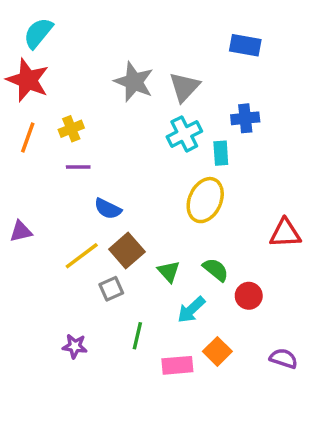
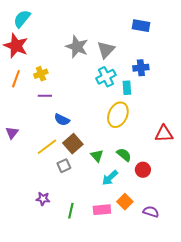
purple triangle: (21, 231) -> (12, 133), turned -40
green line: (137, 336) -> (71, 211), moved
purple semicircle: (283, 358) -> (151, 212), moved

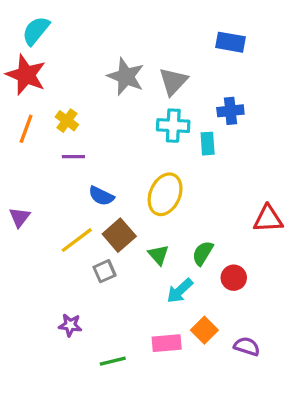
yellow cross: (41, 74) -> (67, 121), turned -32
cyan cross: (106, 77) -> (173, 126), turned 30
yellow ellipse: (118, 115) -> (165, 194), moved
green semicircle: (124, 155) -> (203, 253), turned -98
green line: (71, 211) -> (113, 361), moved, turned 63

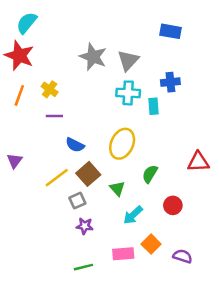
green semicircle: (203, 253) -> (150, 174), moved
purple star: (70, 325) -> (85, 226), moved

